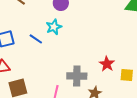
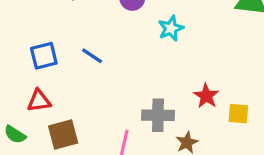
cyan star: (54, 27) -> (171, 28), moved

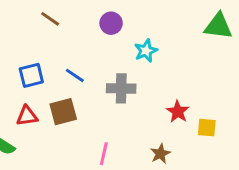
gray cross: (158, 115) -> (121, 88), moved
brown square: (63, 135) -> (63, 112), moved

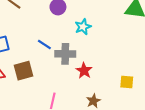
blue line: (75, 75) -> (44, 44), moved
red star: (178, 112) -> (84, 71), moved

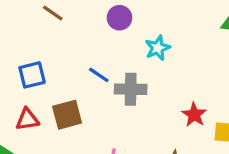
red star: (84, 71) -> (194, 115), moved

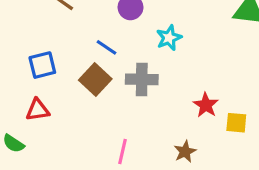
blue line: (99, 75) -> (106, 47), moved
brown square: (67, 115) -> (95, 79), moved, turned -32

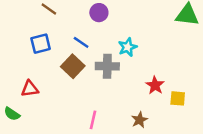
cyan star: (169, 38) -> (128, 47), moved
blue square: (42, 65) -> (41, 44), moved

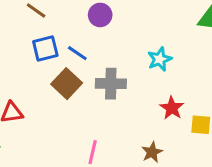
blue square: (41, 44) -> (45, 48), moved
cyan star: (128, 47) -> (160, 59), moved

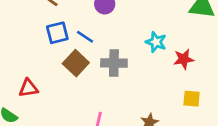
cyan star: (160, 59) -> (156, 42), turned -30
red star: (172, 108) -> (184, 59), moved, turned 30

